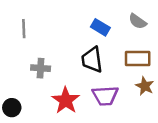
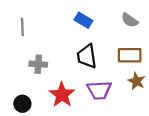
blue rectangle: (100, 27) -> (83, 20), moved
black circle: (12, 108) -> (22, 104), moved

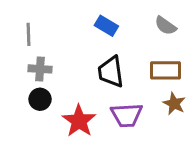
gray cross: (38, 64) -> (40, 69), moved
black circle: (22, 104) -> (40, 99), moved

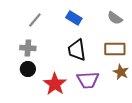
gray line: (28, 34) -> (35, 20), moved, turned 42

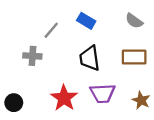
gray line: (35, 20) -> (51, 30), moved
black circle: (28, 69) -> (14, 103), moved
brown star: (121, 72) -> (141, 100), moved

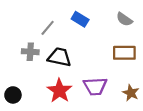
black trapezoid: (90, 58) -> (59, 57), moved, turned 110

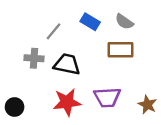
gray semicircle: (124, 19) -> (124, 22), moved
brown rectangle: (124, 53) -> (121, 50), moved
red star: (59, 91) -> (67, 102), turned 30

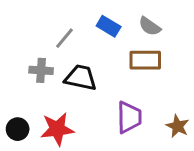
purple trapezoid: (107, 97) -> (129, 117), turned -88
red star: (67, 102) -> (57, 129), moved

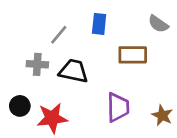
blue rectangle: (109, 26) -> (99, 24), turned 65
gray semicircle: (150, 26) -> (158, 24), moved
black circle: (18, 129) -> (20, 106), moved

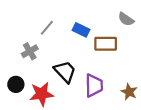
blue rectangle: (99, 24) -> (81, 30), moved, turned -70
gray cross: (37, 64) -> (30, 51), turned -35
black trapezoid: (74, 71) -> (65, 72), moved, turned 35

